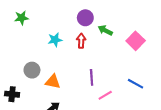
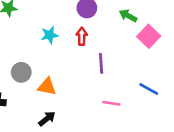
green arrow: (105, 30) -> (128, 16), moved
purple line: (92, 77) -> (101, 63), moved
pink line: (105, 95) -> (111, 103), turned 40

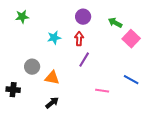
purple line: (101, 63) -> (84, 60), moved, turned 35

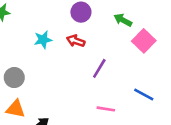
red arrow: (79, 39) -> (76, 41), turned -72
purple line: (84, 60) -> (99, 68), moved
orange triangle: (52, 78) -> (16, 109), moved

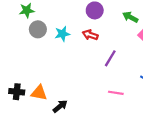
gray circle: (14, 78) -> (38, 29), moved

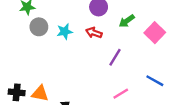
green arrow: (130, 17) -> (127, 21), moved, turned -64
pink line: (116, 93) -> (121, 94), turned -40

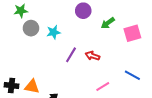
red arrow: (94, 33) -> (92, 56), moved
pink square: (155, 33) -> (132, 33), turned 30
purple line: (115, 57) -> (71, 55), moved

